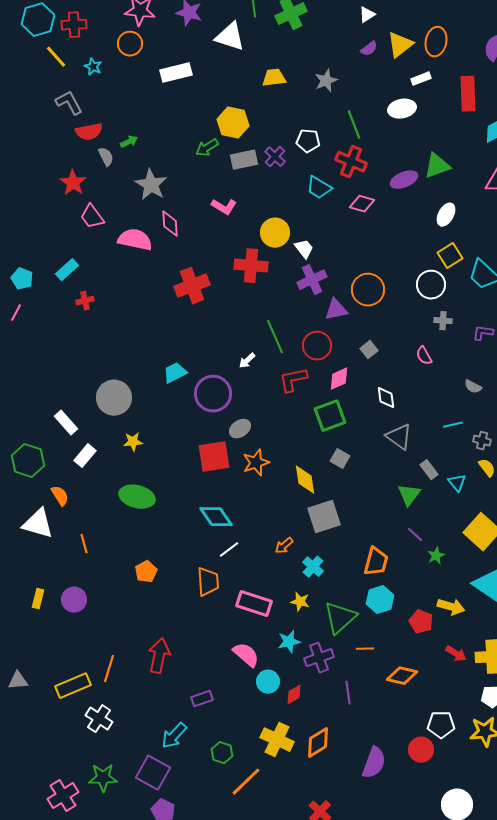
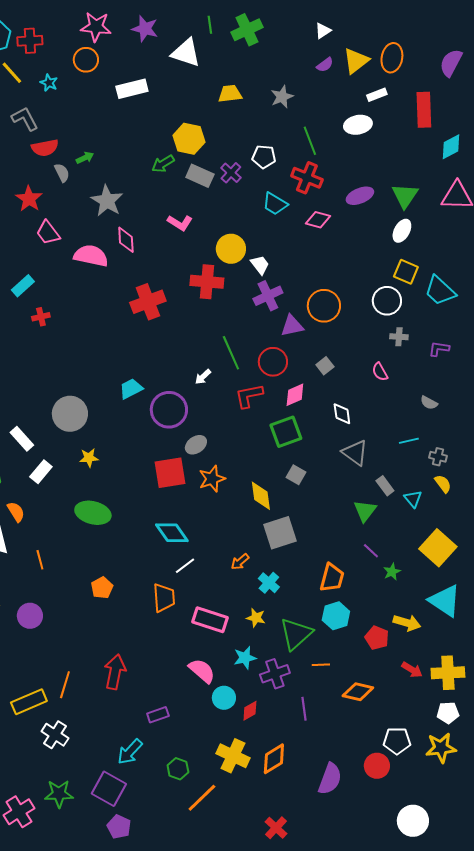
gray rectangle: (244, 160) -> (200, 176), turned 36
green triangle: (437, 166) -> (405, 196), moved, turned -36
yellow square: (450, 256) -> (406, 272), turned -35

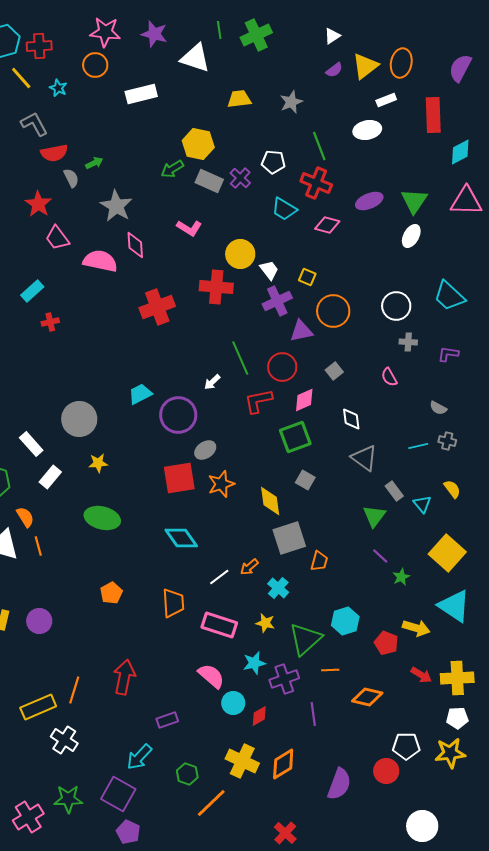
yellow square: (406, 272) -> (307, 277), moved, size x0.7
gray cross: (438, 457) -> (447, 441), moved
orange line: (40, 560) -> (38, 546), moved
white line: (185, 566) -> (219, 577), moved
orange trapezoid: (332, 578) -> (319, 561), moved, size x0.7

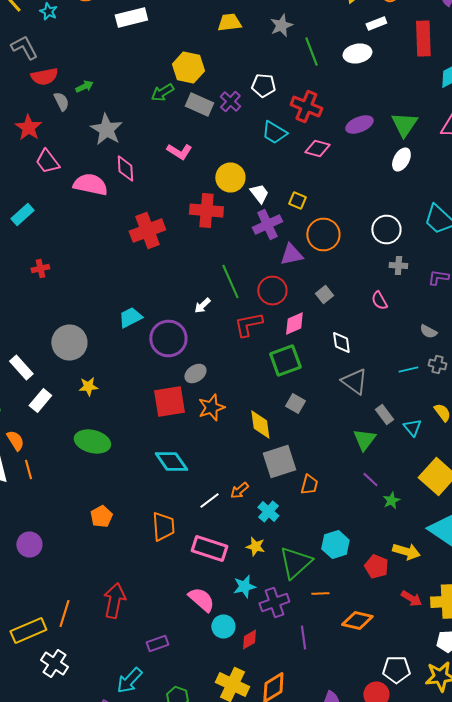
green line: (319, 146) -> (311, 52), moved
red cross: (50, 322) -> (40, 268), moved

